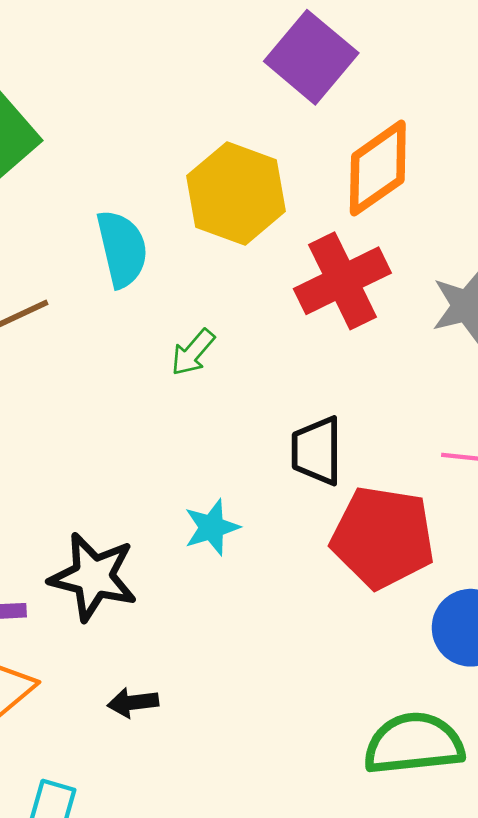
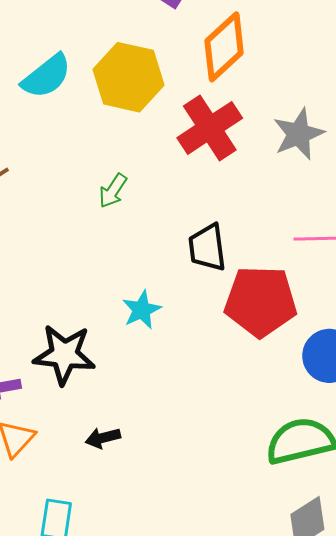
cyan semicircle: (122, 249) -> (46, 76), moved, turned 72

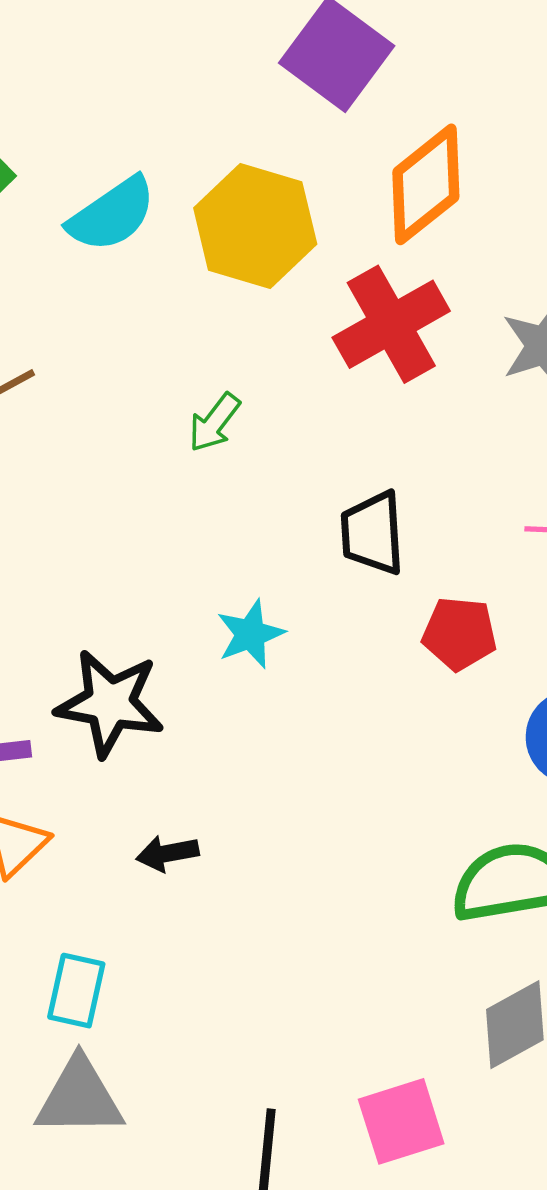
red pentagon: (261, 301) -> (459, 633), size x0.6

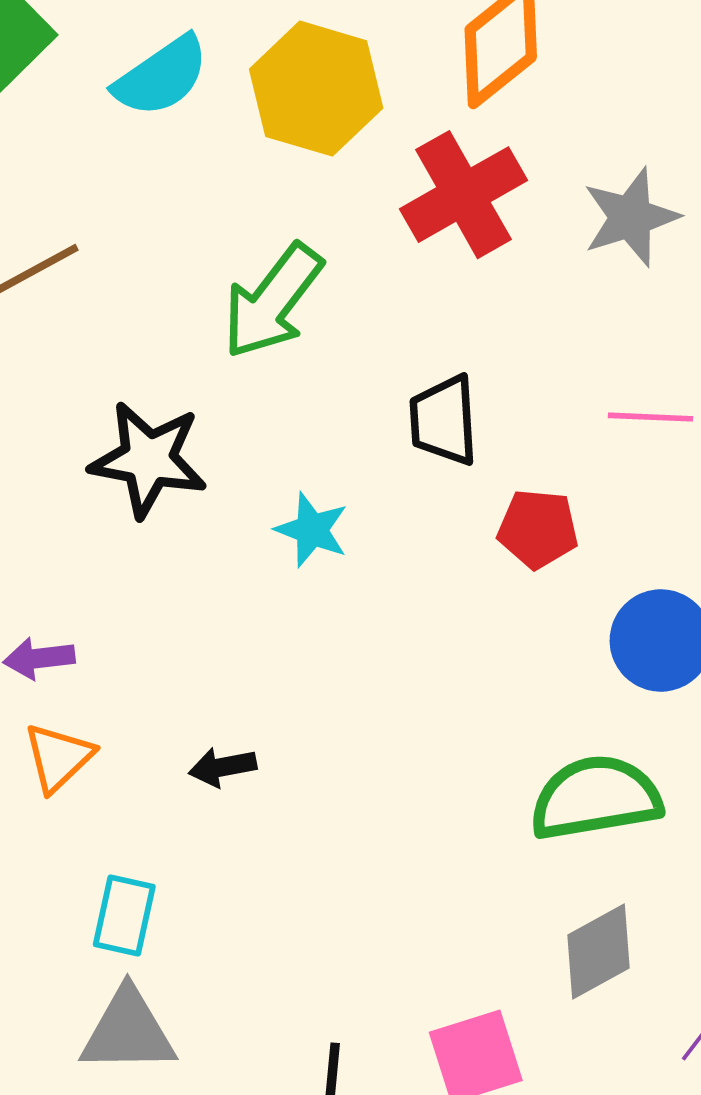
green arrow: (214, 423) -> (273, 301), size x1.8
cyan star: (250, 634) -> (312, 530), turned -30
black star: (110, 703) -> (148, 459), moved

